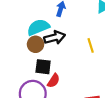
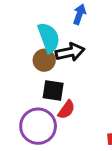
cyan semicircle: (38, 27) -> (49, 38), turned 90

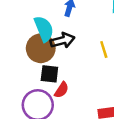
brown circle: (44, 60) -> (41, 48), size x1.5

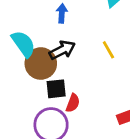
cyan semicircle: (44, 29) -> (23, 44), moved

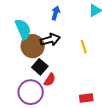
black square: (56, 89) -> (40, 67), turned 35

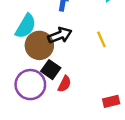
cyan semicircle: (23, 29) -> (26, 26), turned 60
purple circle: (31, 92) -> (30, 85), moved

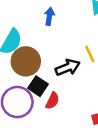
black arrow: (60, 35) -> (68, 67), moved

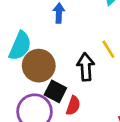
black arrow: (68, 67) -> (86, 67), turned -65

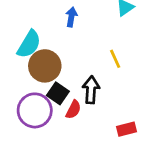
black arrow: (86, 67) -> (91, 90), moved

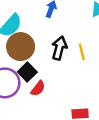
black arrow: (91, 90) -> (59, 48), moved

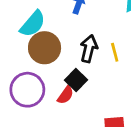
black square: (27, 72) -> (76, 80), moved

